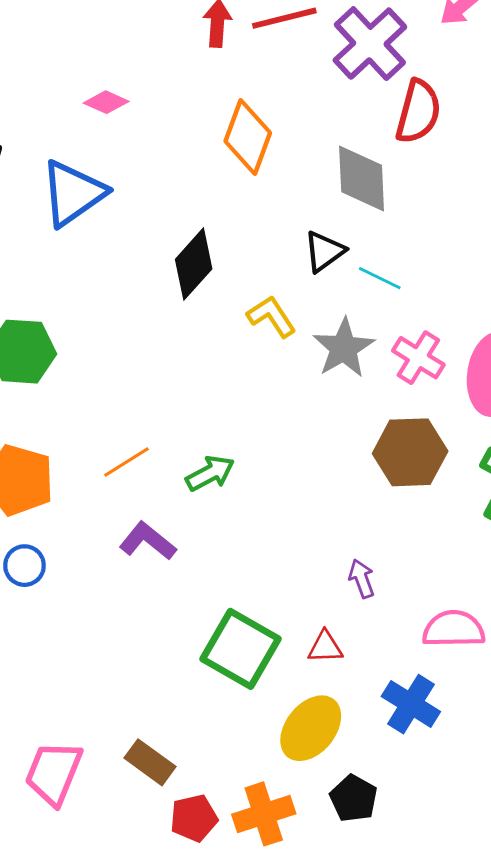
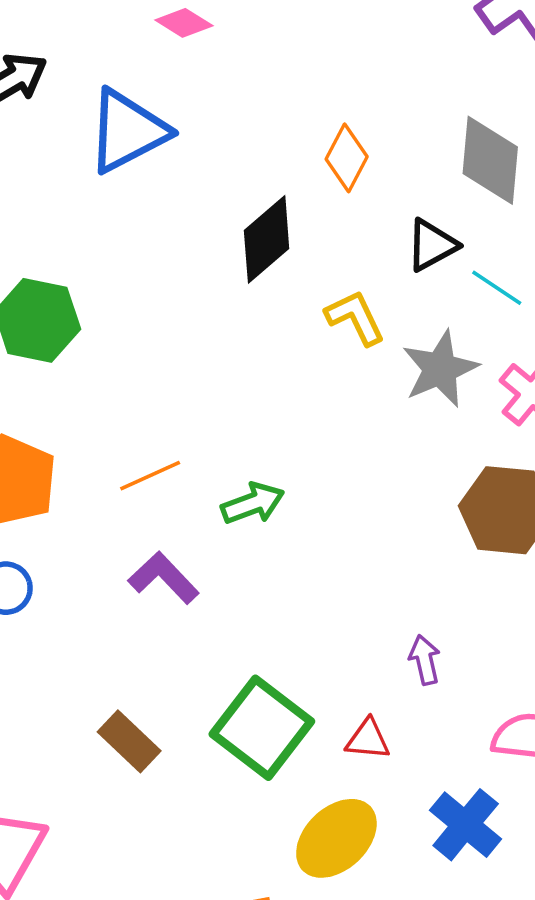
orange diamond: (248, 137) -> (347, 158), moved, size x0.7
brown rectangle: (150, 762) -> (129, 741), moved

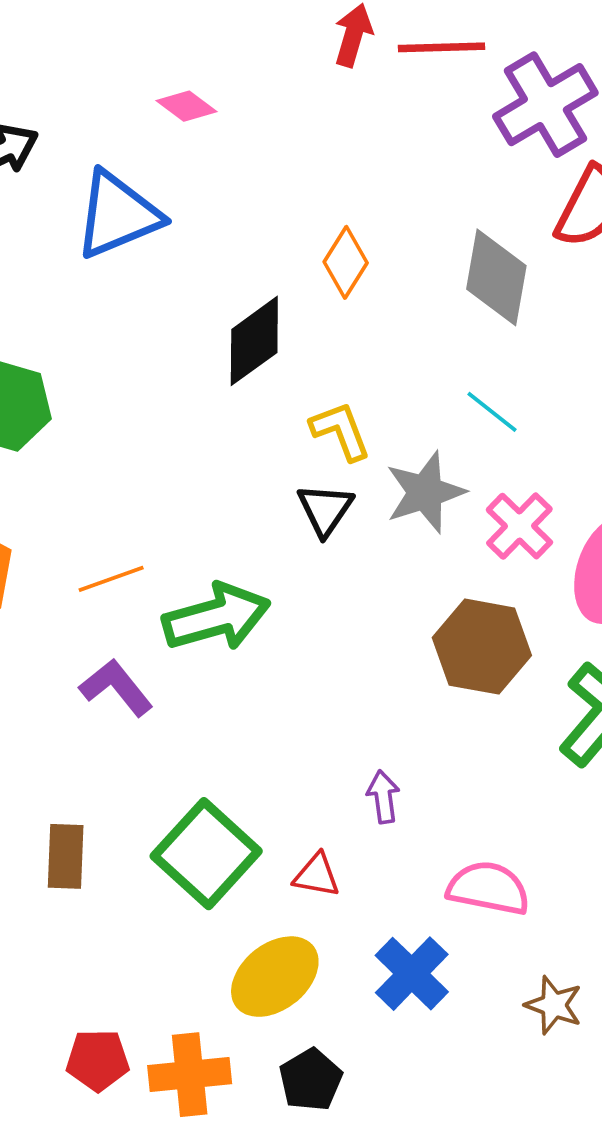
black triangle: (432, 245) -> (325, 510), moved, turned -32
green arrow: (253, 503) -> (216, 617), size x1.6
brown rectangle: (129, 741) -> (66, 856), turned 44

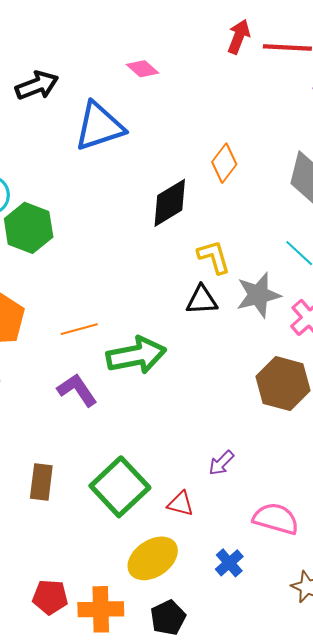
black triangle: (325, 510) -> (202, 300), turned 48
purple arrow: (383, 797) -> (221, 463), turned -132
blue cross: (412, 974) -> (229, 563), size x0.7

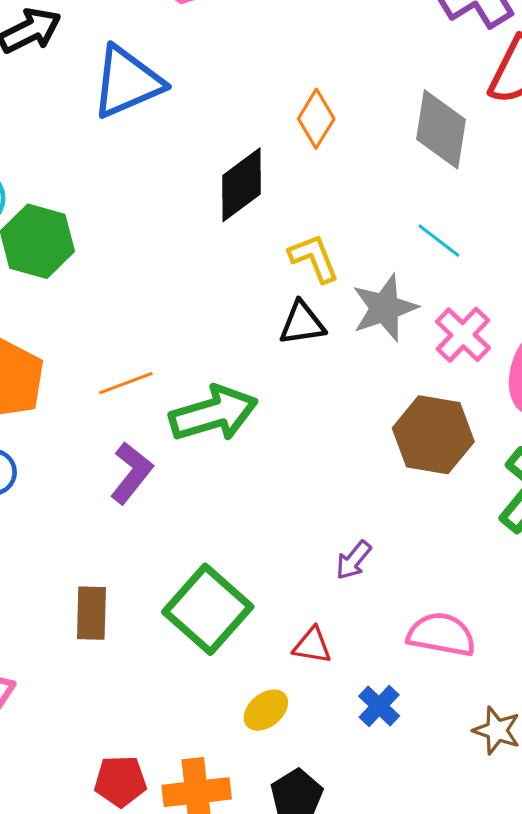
purple L-shape: (77, 390) -> (131, 473), turned 78
red triangle: (181, 504) -> (312, 645), moved
yellow ellipse: (153, 558) -> (266, 710), size x0.6

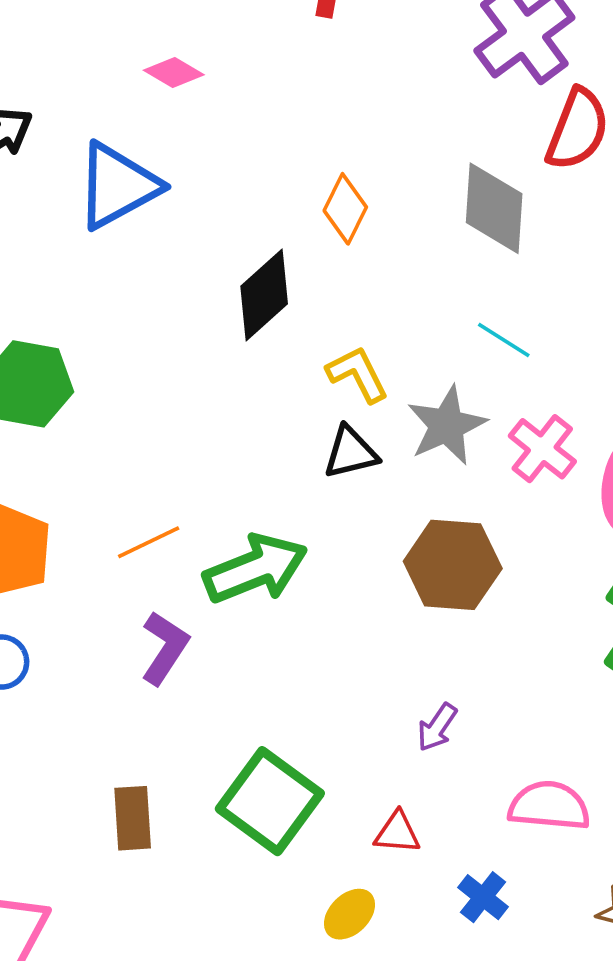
brown hexagon: (433, 435) -> (453, 565), moved

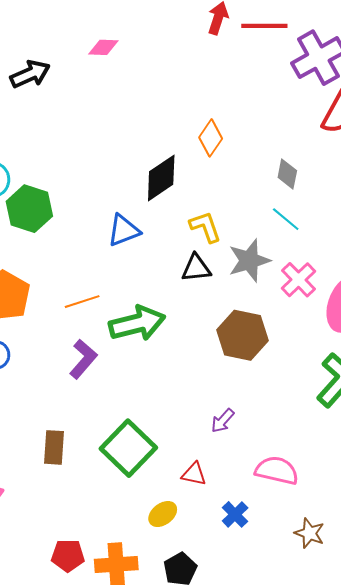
pink diamond: (174, 72) -> (103, 47), moved, turned -36
blue triangle: (118, 186) -> (124, 230), moved, size x0.7
gray diamond: (494, 208) -> (287, 174), moved, size x0.6

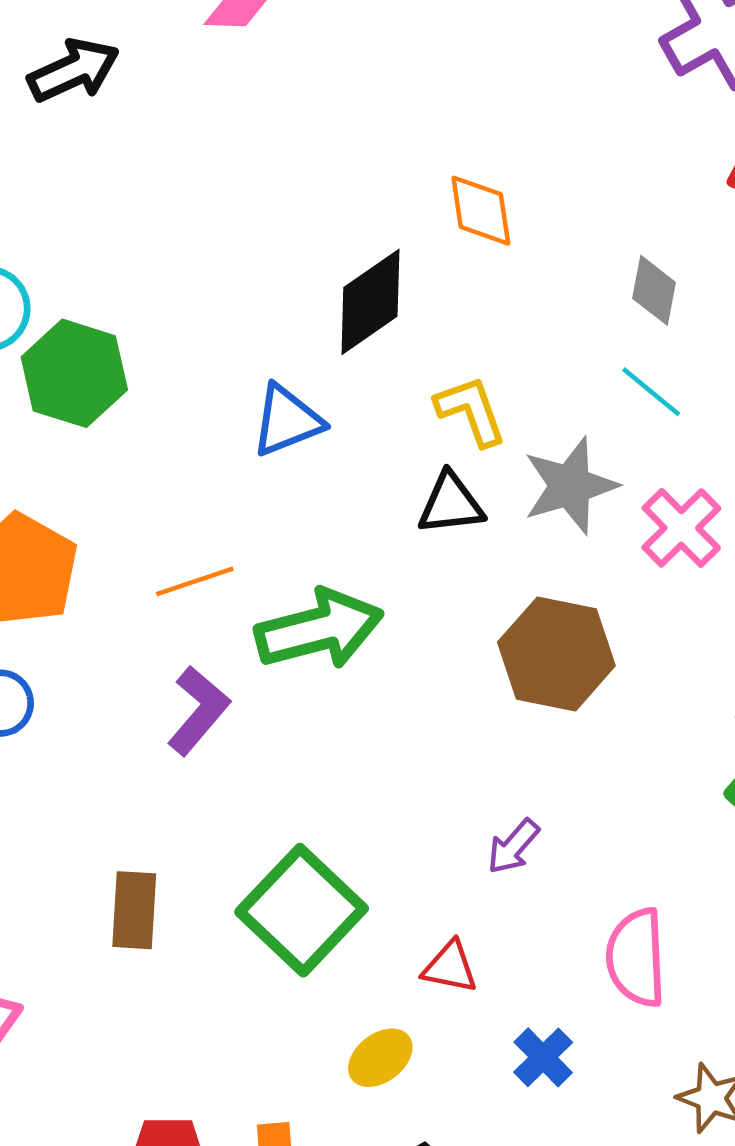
orange diamond: (211, 138) -> (481, 211), turned -42
pink semicircle: (277, 471) -> (636, 958), turned -105

